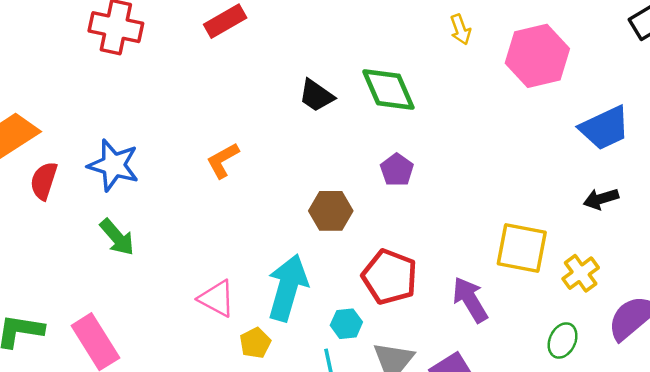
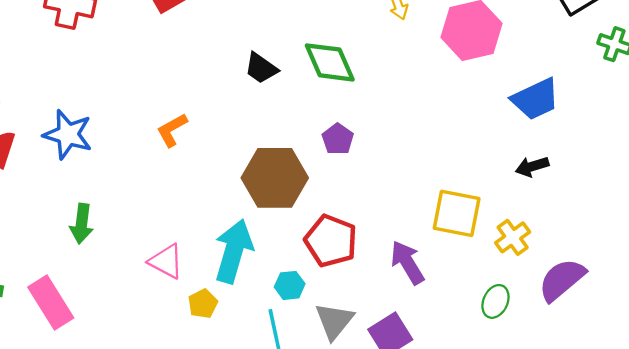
brown hexagon: (331, 211) -> (275, 178), size x1.6
green arrow: (117, 237) -> (82, 224), moved, turned 48

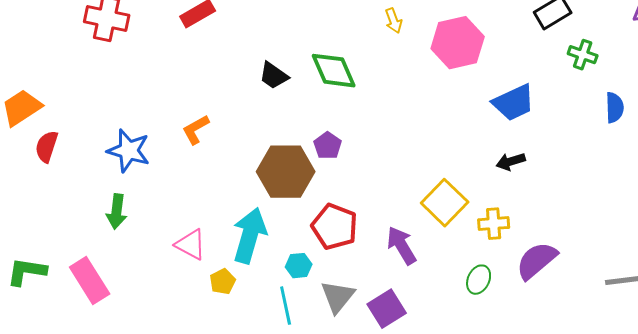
blue star: (68, 134) -> (129, 151), moved
purple pentagon: (338, 139) -> (328, 146), moved
yellow square: (457, 213) -> (445, 203), turned 33
yellow cross: (513, 237) -> (494, 224), turned 32

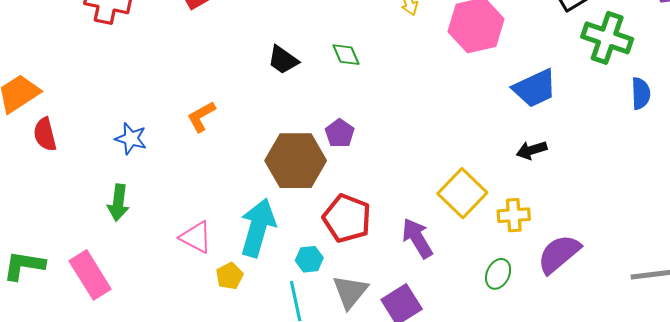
green cross: (583, 55) -> (607, 38), size x1.6
green diamond: (334, 71) -> (346, 55), size x0.6
red semicircle: (47, 147) -> (45, 134), turned -32
blue star: (129, 151) -> (131, 139), size x0.7

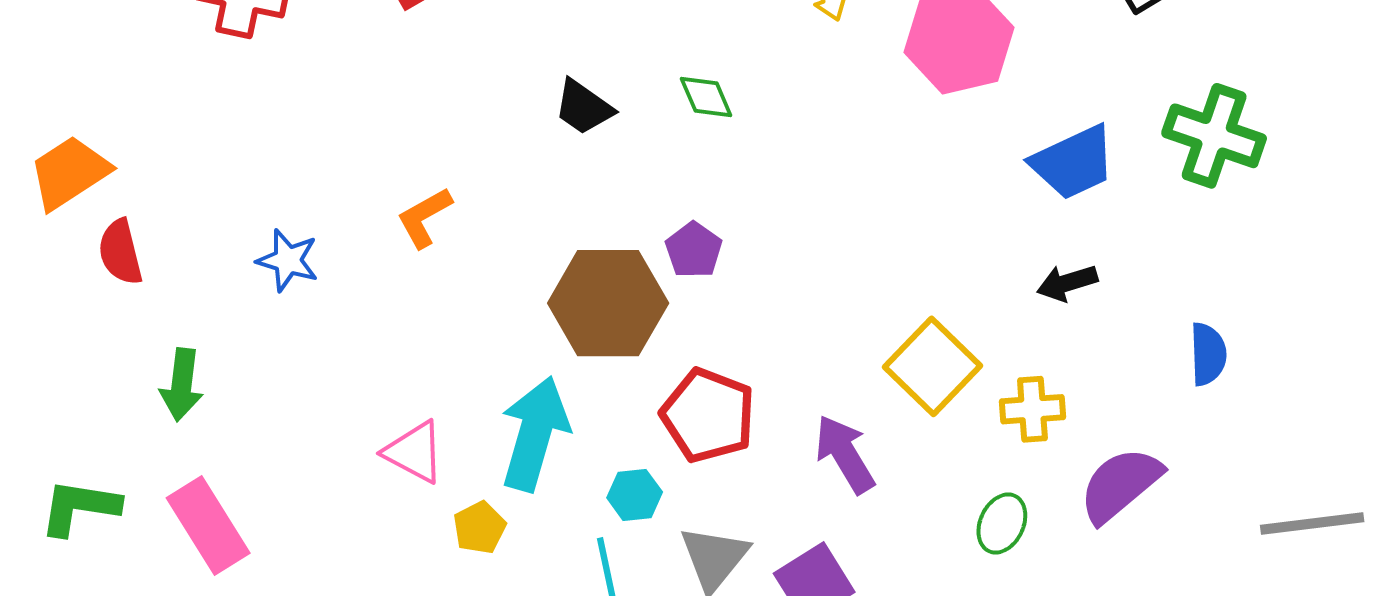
green cross: (607, 38) -> (1214, 136), moved
blue semicircle: (641, 93) -> (1208, 354), moved
green arrow: (118, 203) -> (182, 385), moved

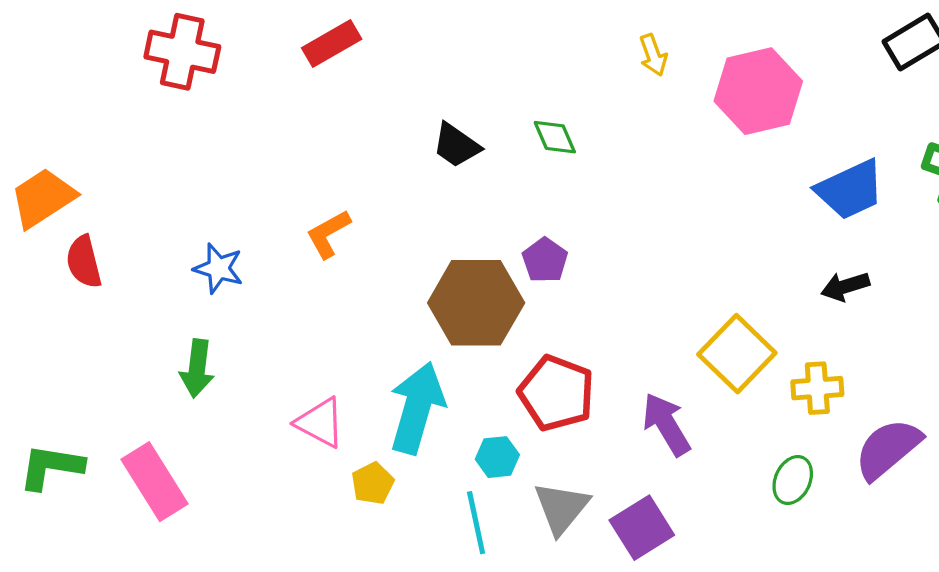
green arrow: (182, 385) -> (197, 368), moved

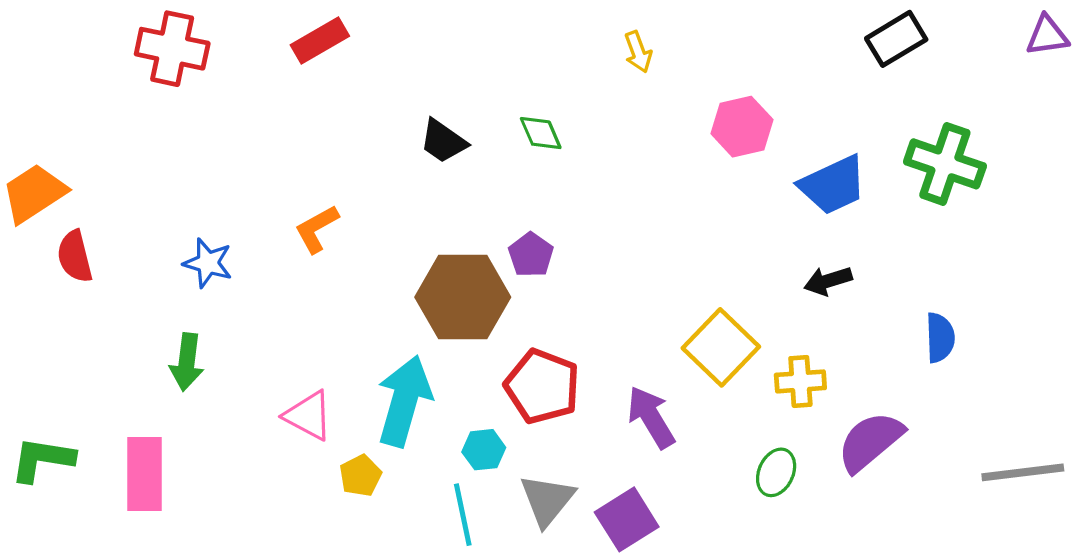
pink hexagon: (758, 91) -> (742, 127), moved, size x0.7
pink rectangle: (154, 482) -> (145, 474), turned 32

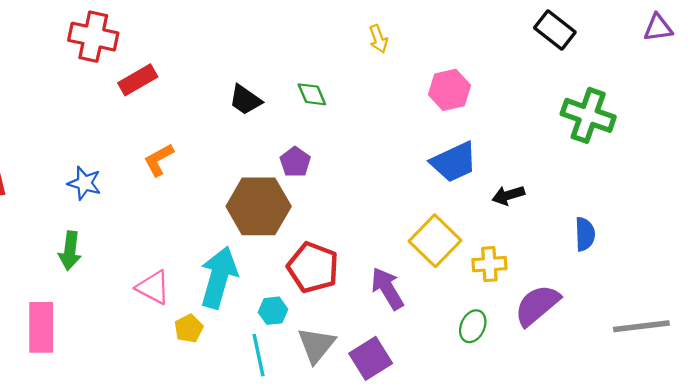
black rectangle: (896, 39) -> (555, 30), turned 69
red rectangle: (320, 41) -> (138, 80), moved
red cross: (172, 49) -> (93, 37), moved
blue trapezoid: (833, 185) -> (454, 162), moved
purple pentagon: (531, 255) -> (295, 162), moved

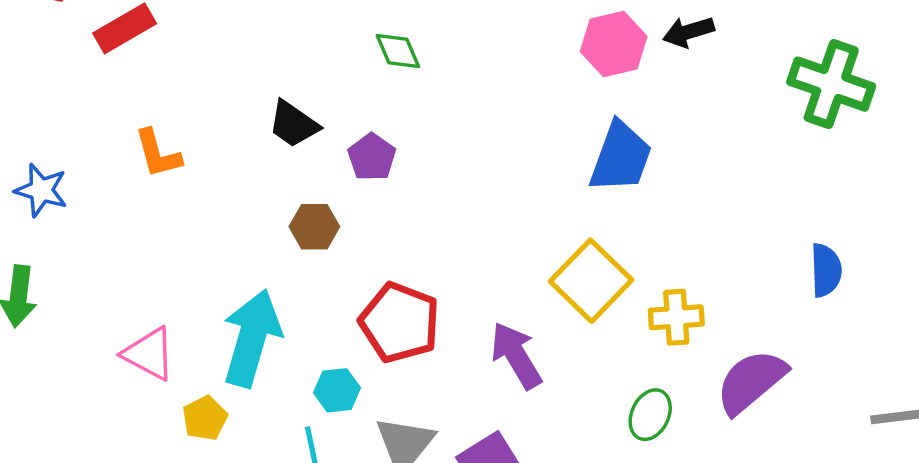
black trapezoid: (245, 100) -> (293, 124), moved
orange L-shape: (159, 160) -> (158, 154), turned -76
blue trapezoid: (454, 162) -> (621, 157), turned -45
black arrow: (508, 195) -> (688, 32), moved
brown hexagon: (259, 206) -> (314, 227), size x0.5

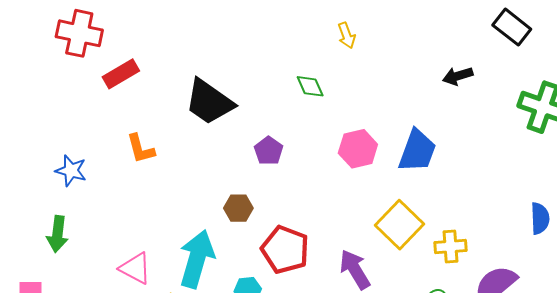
pink hexagon: (614, 44) -> (358, 149), moved
green diamond: (398, 51) -> (310, 86), moved
black trapezoid: (293, 124) -> (209, 102), moved, size x1.6
brown hexagon: (314, 227) -> (238, 208), moved

